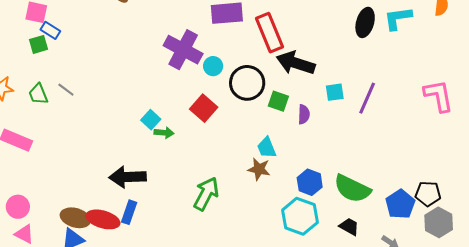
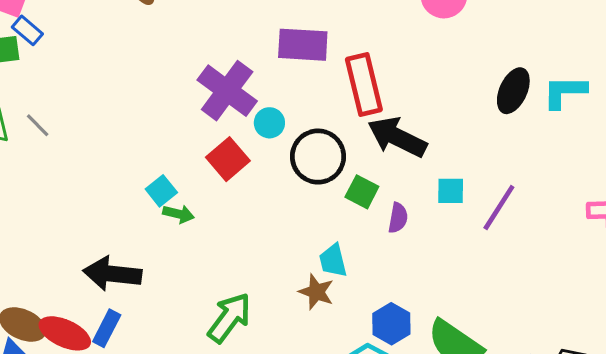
red square: (204, 108) -> (228, 159), moved

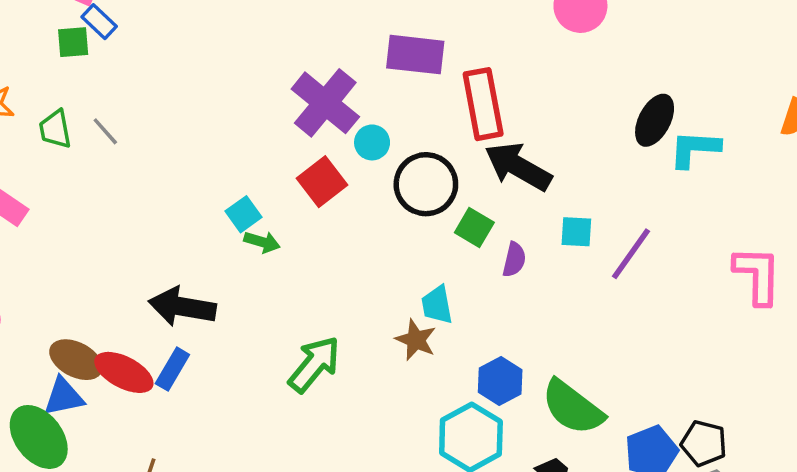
cyan L-shape: (565, 92) -> (695, 149), moved

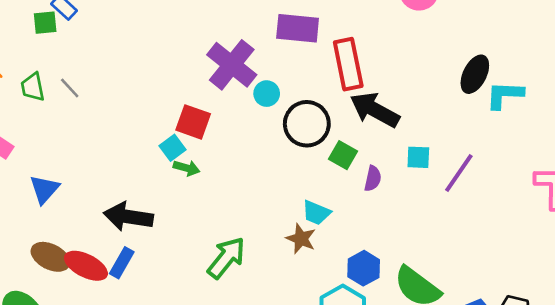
red square: (322, 182) -> (193, 122), moved, turned -32
cyan trapezoid: (437, 305) -> (316, 213), turned -56
blue triangle: (64, 397) -> (44, 189), moved, turned -36

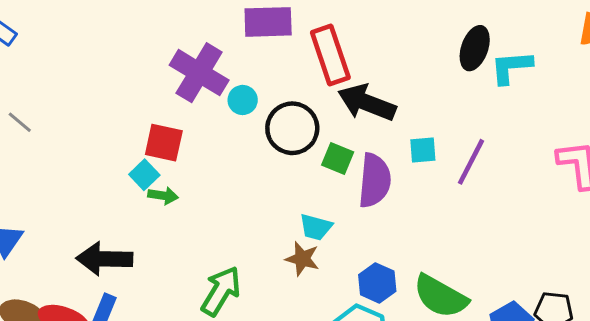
purple semicircle: (373, 179) -> (375, 180), size x1.8

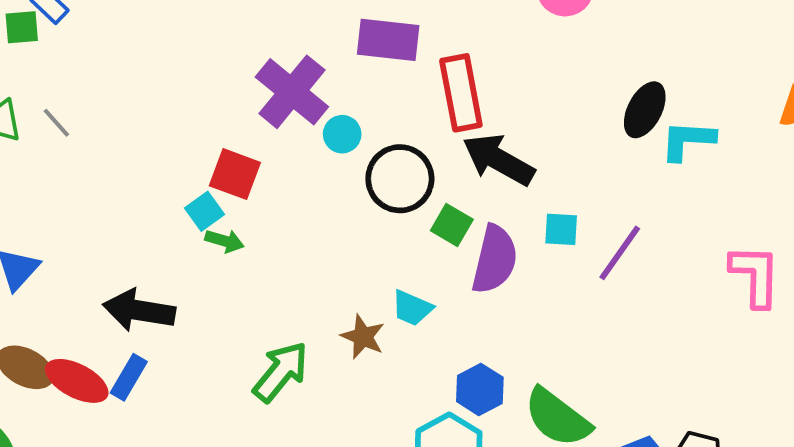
brown star: (302, 259) -> (363, 337), moved

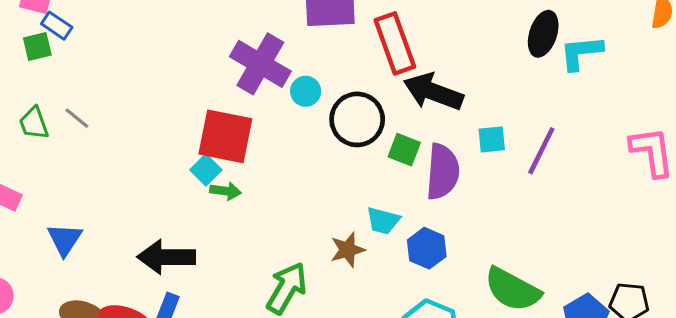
red square: (235, 174) -> (225, 136), size x1.4
brown star: (363, 337) -> (348, 250), turned -30
blue hexagon: (480, 389) -> (427, 248), moved

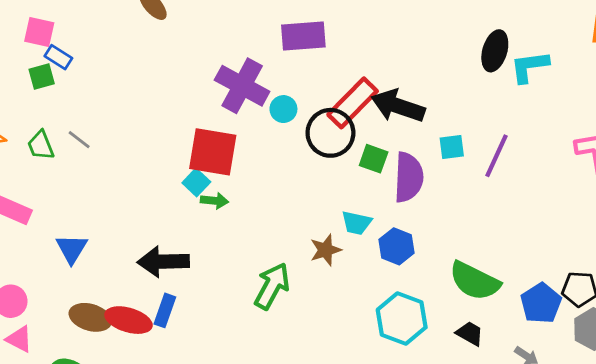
red rectangle: (395, 43) -> (353, 103), moved, turned 66

